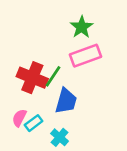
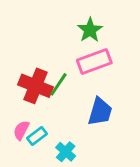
blue trapezoid: (66, 101) -> (100, 112), moved

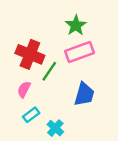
red cross: (36, 86) -> (30, 54), moved
pink semicircle: (21, 130) -> (24, 89), moved

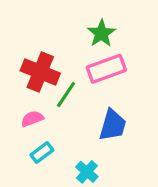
pink semicircle: (24, 89) -> (32, 119), turned 42
cyan cross: (55, 128) -> (87, 172), moved

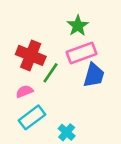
blue trapezoid: (113, 125) -> (94, 75), moved
cyan rectangle: (42, 153) -> (32, 117), size x1.5

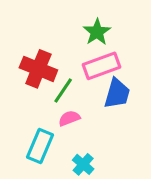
pink semicircle: (24, 91) -> (69, 118), moved
cyan rectangle: (32, 117) -> (40, 146), turned -30

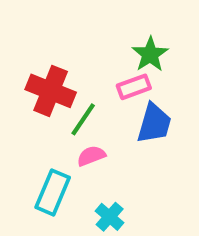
green star: (97, 32) -> (150, 54), moved
pink rectangle: (102, 66) -> (134, 87), size x0.7

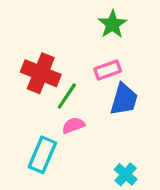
green star: (150, 54) -> (113, 24), moved
cyan cross: (110, 217) -> (126, 174), moved

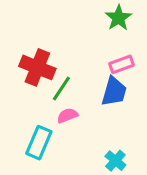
green star: (113, 24) -> (118, 18), moved
pink rectangle: (108, 70) -> (121, 64), moved

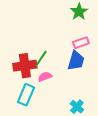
red cross: (37, 67) -> (25, 66), moved, turned -30

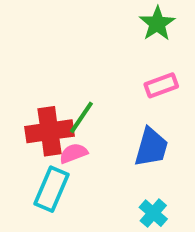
blue trapezoid: (76, 61) -> (151, 147), moved
pink semicircle: (45, 77) -> (73, 153), moved

